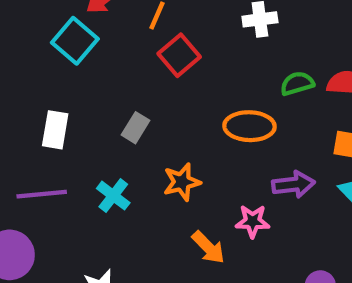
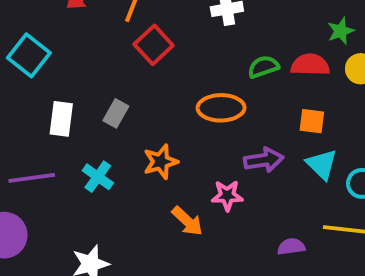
cyan square: (75, 41) -> (29, 55), moved
white rectangle: (55, 130) -> (61, 119), moved

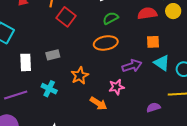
green semicircle: (263, 67) -> (111, 18), moved
gray rectangle: (116, 113) -> (53, 55), turned 56

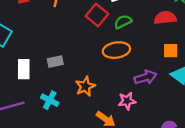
red square: (66, 17) -> (97, 15), moved

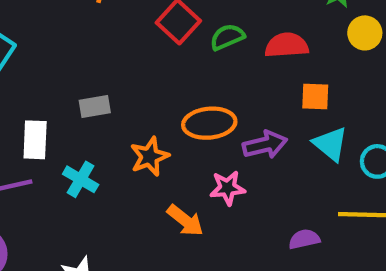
red semicircle: (165, 18) -> (287, 45), moved
orange ellipse: (116, 50) -> (209, 123), moved
white rectangle: (24, 69) -> (35, 140), moved

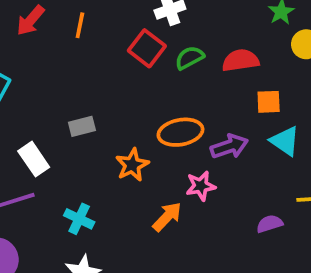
white rectangle: (35, 140) -> (34, 159), turned -32
cyan cross: (81, 179) -> (79, 219), moved
orange arrow: (185, 220) -> (167, 217), turned -80

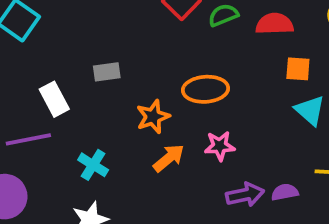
purple arrow: (229, 146) -> (245, 195), moved
orange arrow: (167, 217) -> (169, 158), moved

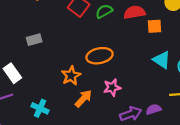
orange square: (298, 69) -> (155, 26), moved
gray rectangle: (107, 72) -> (34, 40), moved

